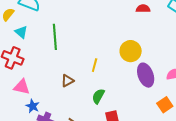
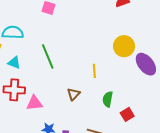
pink triangle: (22, 87) -> (34, 103), moved

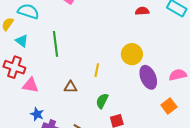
brown triangle: (74, 94) -> (71, 87), turned 32

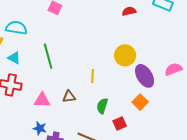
pink triangle: (30, 85) -> (42, 100), moved
orange square: (169, 106) -> (140, 102), moved

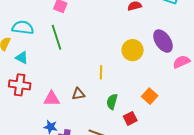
green line: (48, 56) -> (56, 37), moved
purple ellipse: (145, 76) -> (163, 41), moved

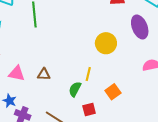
purple ellipse: (163, 41) -> (140, 27), moved
yellow line: (101, 72) -> (88, 74), moved

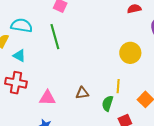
brown triangle: (44, 74) -> (82, 93), moved

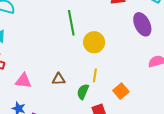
green line: (55, 37) -> (71, 23), moved
yellow circle: (130, 53) -> (94, 42), moved

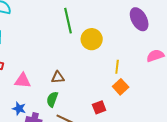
yellow line: (95, 75) -> (117, 67), moved
green semicircle: (83, 92) -> (52, 99), moved

